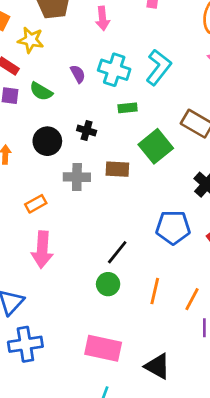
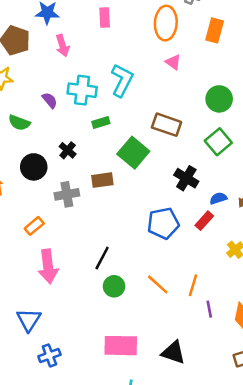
black cross: (87, 130) -> (68, 150), turned 35
black line: (117, 252) -> (102, 258), moved
orange line: (155, 291) -> (158, 284), turned -50
blue cross: (25, 344) -> (49, 355), size x0.7

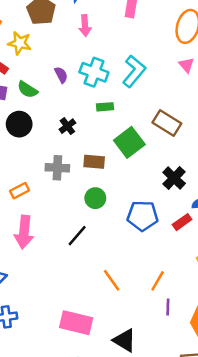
black circle: (34, 167) -> (19, 124), moved
orange line: (158, 284) -> (112, 280), moved
green circle: (114, 286) -> (95, 198), moved

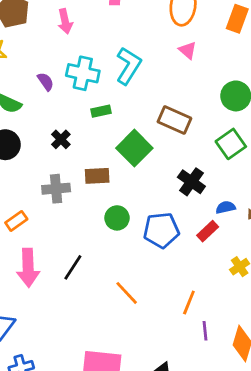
green circle: (95, 198) -> (117, 218), moved
black line: (77, 236) -> (73, 267), moved
orange line: (112, 280) -> (127, 293), moved

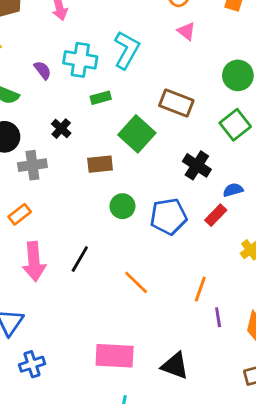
gray cross: (56, 189) -> (32, 165), moved

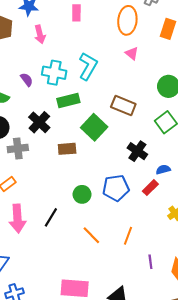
green rectangle: (101, 98) -> (68, 101), size x1.5
black cross: (61, 129) -> (39, 122), size x1.5
green circle: (122, 206) -> (82, 194), moved
orange line: (200, 289) -> (128, 236), moved

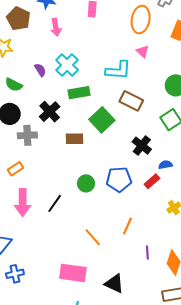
cyan L-shape: (88, 66) -> (118, 70), moved, turned 60
cyan cross: (54, 73) -> (67, 65), turned 30
orange line: (91, 235) -> (93, 237), moved

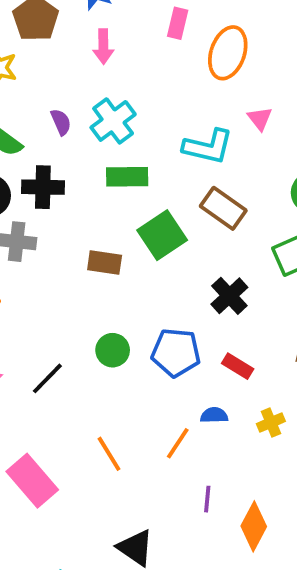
orange ellipse: (141, 20) -> (228, 53), moved
black cross: (50, 112) -> (43, 187), moved, turned 35
blue semicircle: (165, 165) -> (214, 415), moved
red rectangle: (152, 181) -> (238, 366), turned 63
pink rectangle: (73, 273) -> (32, 481), moved, turned 32

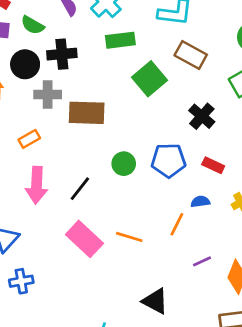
brown rectangle: (105, 262) -> (87, 113), moved, size x1.5
orange line: (109, 454) -> (129, 237), turned -35
pink rectangle: (32, 481) -> (84, 239), moved
purple line: (207, 499) -> (202, 261), turned 66

